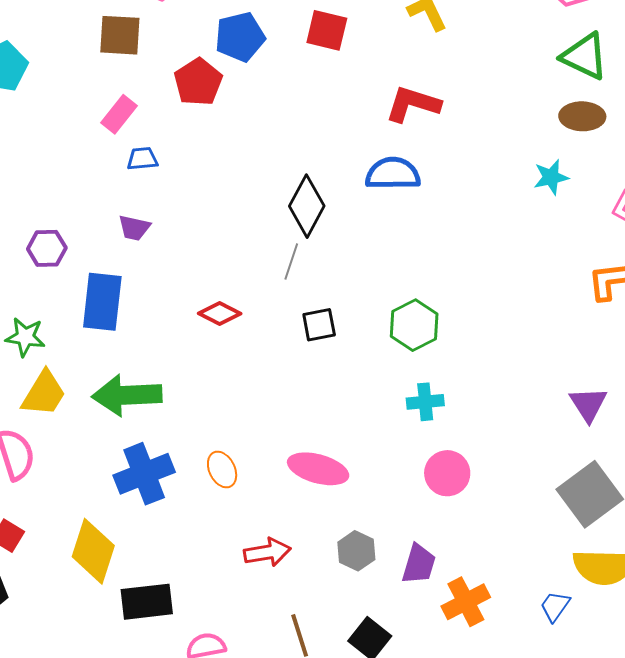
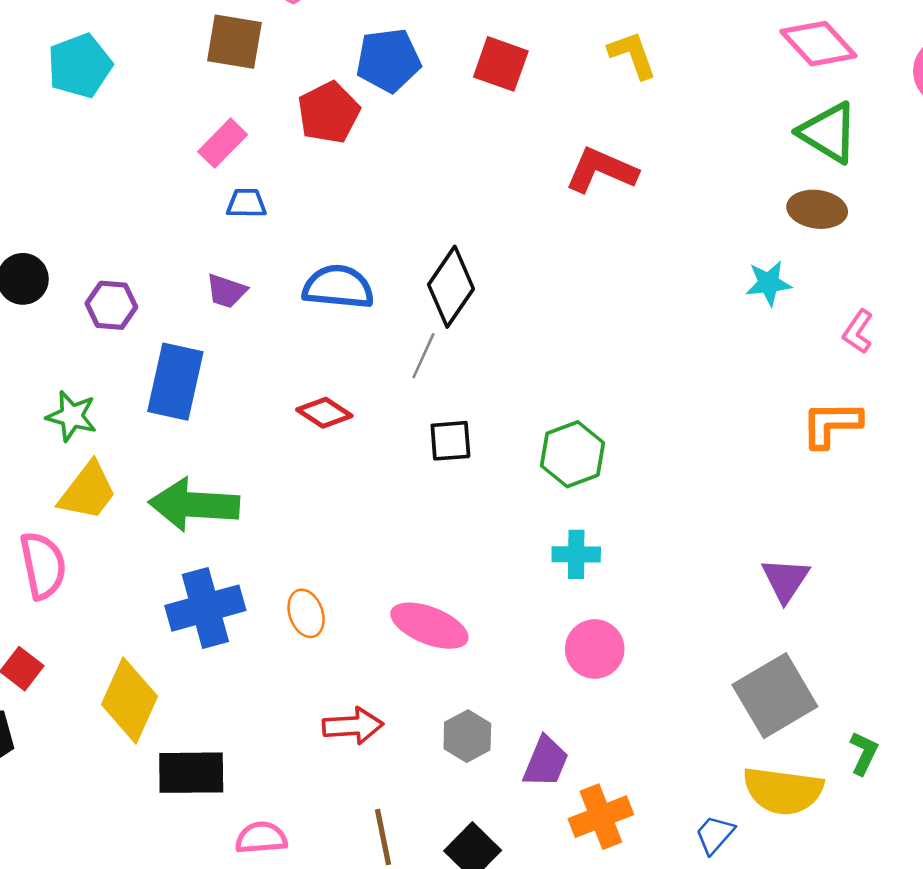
blue semicircle: (393, 174) -> (338, 287), moved

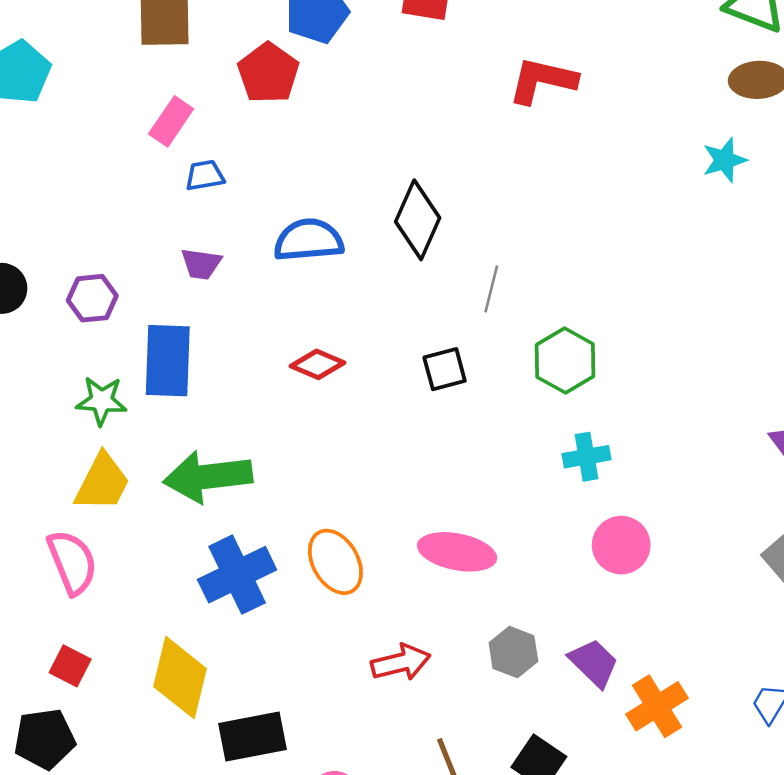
gray line: (423, 356) -> (491, 289), moved
green star: (72, 416) -> (102, 401), moved
orange ellipse: (306, 613) -> (335, 562), size x1.4
purple trapezoid: (546, 762) -> (594, 663), turned -58

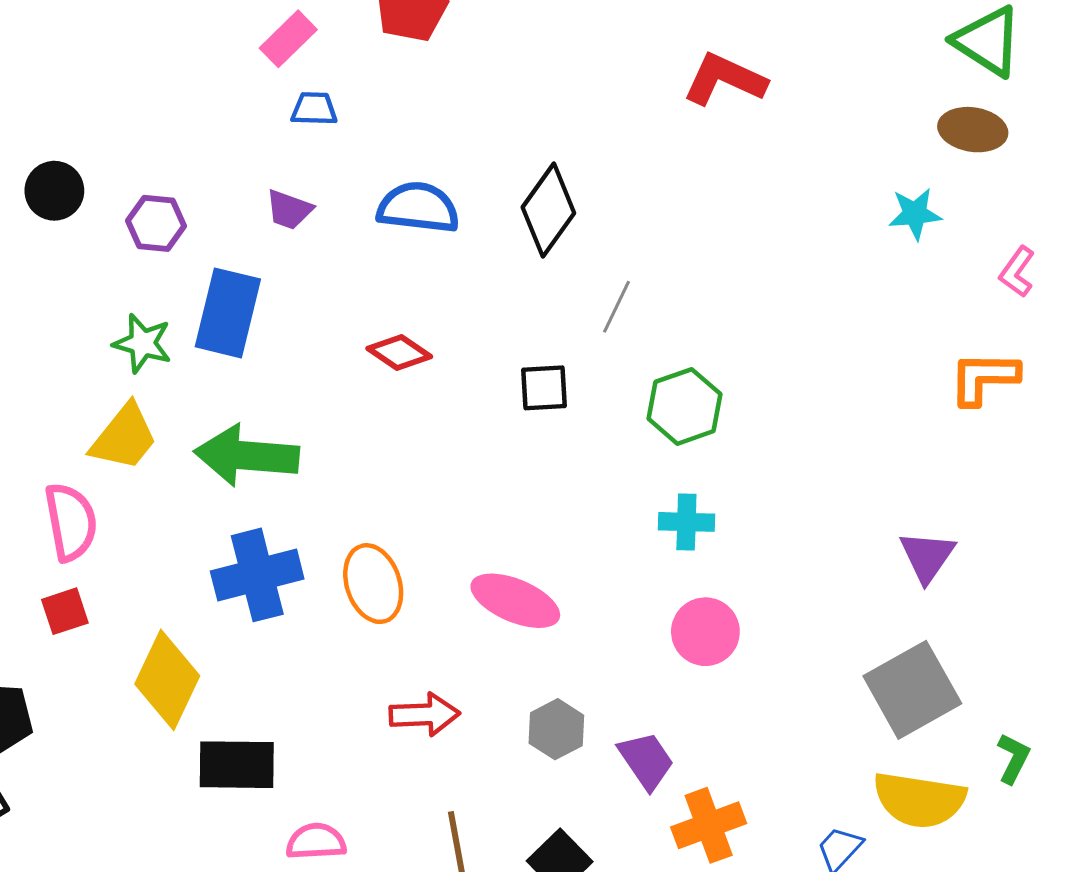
red square: (70, 666) -> (65, 611), moved, turned 33

